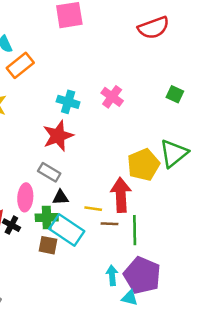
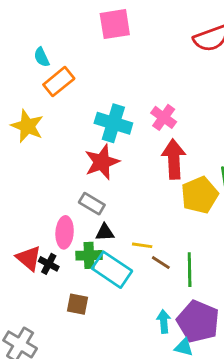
cyan cross: (68, 102) -> (113, 123), size x1.4
red arrow: (121, 195) -> (174, 159), moved
brown line: (110, 224) -> (161, 263), turned 30
brown square: (48, 245) -> (77, 304), moved

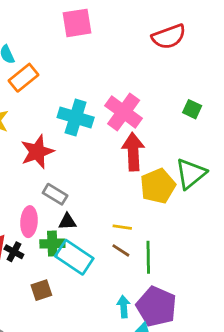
pink cross: (164, 117) -> (124, 112), size x1.5
red star: (102, 162) -> (37, 152), moved
yellow line: (142, 245) -> (122, 227), moved
brown square: (77, 304) -> (41, 290), turned -30

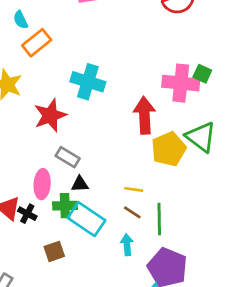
pink cross: (124, 112) -> (181, 83), moved, turned -30
green triangle: (191, 174) -> (201, 137), turned -44
cyan arrow: (124, 307) -> (127, 245), moved

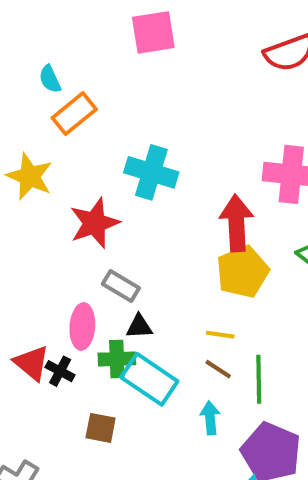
yellow pentagon: (169, 149) -> (243, 272), moved
brown square: (54, 251) -> (101, 428), turned 30

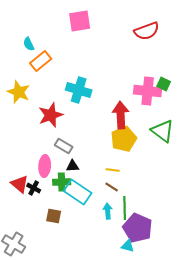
green line: (259, 379) -> (125, 208), moved

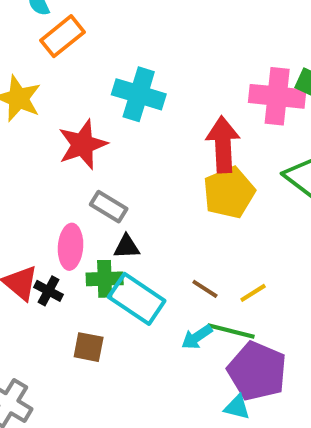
yellow line: (113, 170) -> (253, 293), moved, turned -40
green line: (125, 208) -> (231, 331), turned -75
cyan arrow: (108, 211) -> (197, 337), turned -119

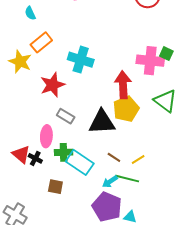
orange rectangle: (62, 36) -> (41, 42), moved
black triangle: (127, 247) -> (102, 122), moved, size x2.0
purple pentagon: (257, 371) -> (107, 207), moved

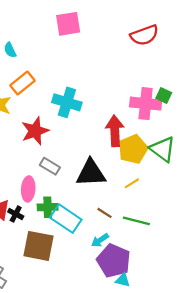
yellow pentagon: (126, 109) -> (133, 149), moved
yellow line: (138, 159) -> (132, 183), moved
green line: (127, 179) -> (136, 221), moved
brown square: (55, 187) -> (38, 246), size x1.8
purple pentagon: (107, 207) -> (114, 261), moved

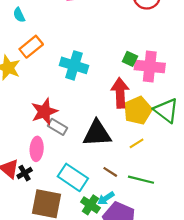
green square: (164, 96) -> (130, 59), moved
red star: (35, 131) -> (44, 112), moved
green cross: (48, 207) -> (90, 205), moved, turned 36
black cross: (16, 214) -> (25, 173), turned 32

